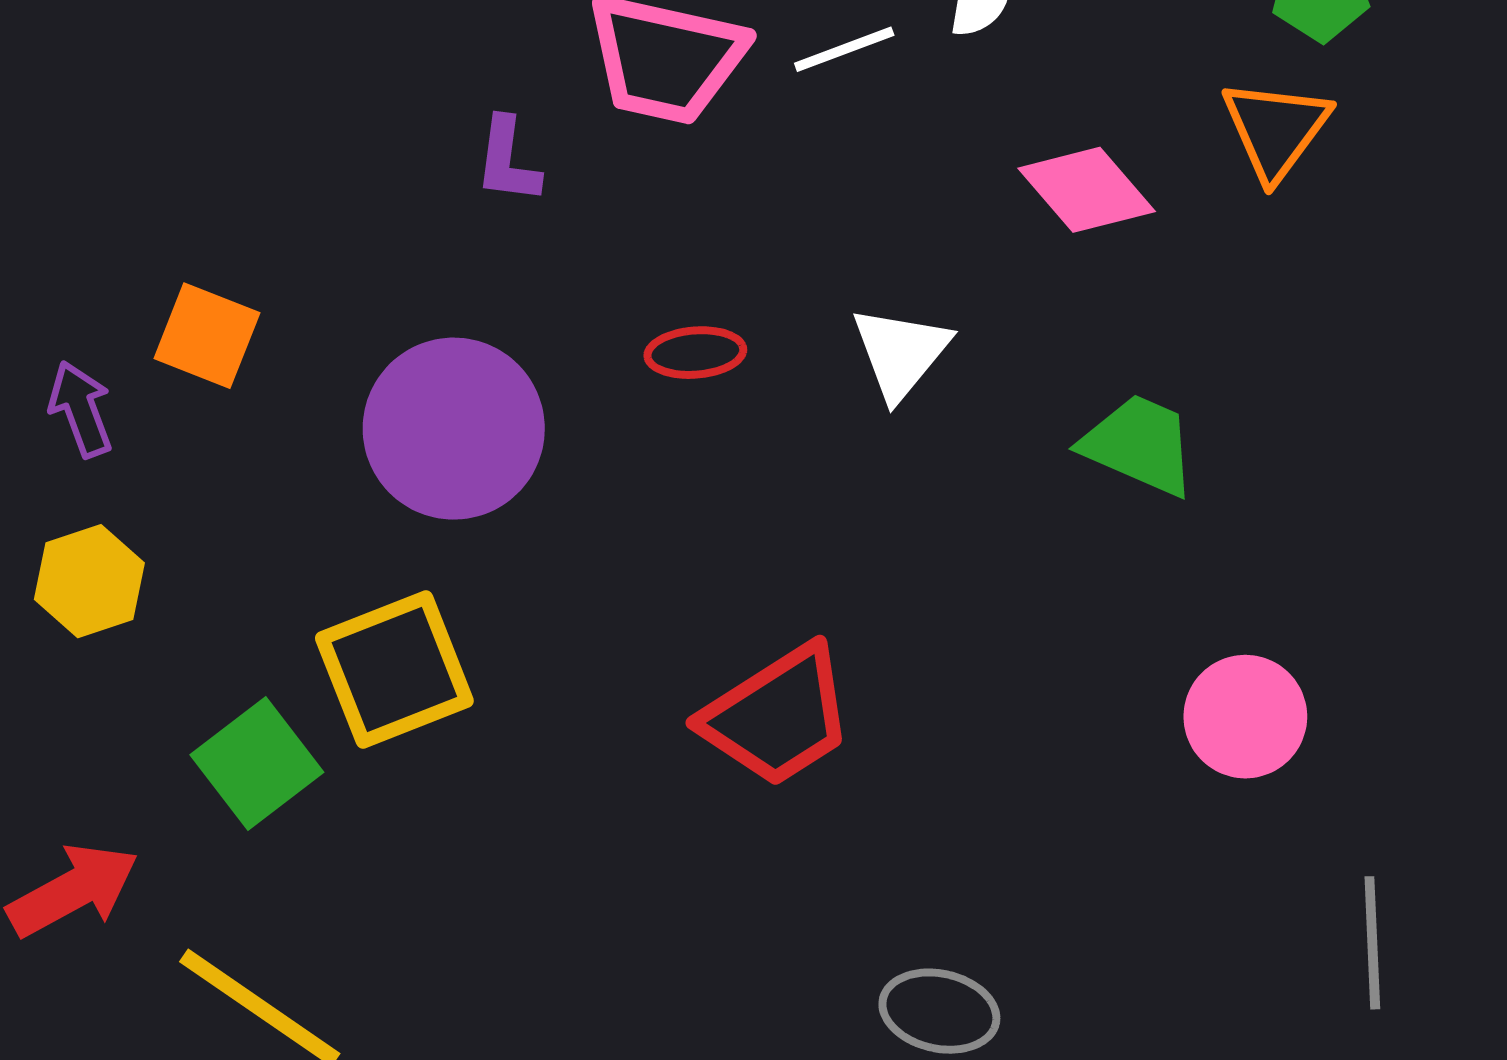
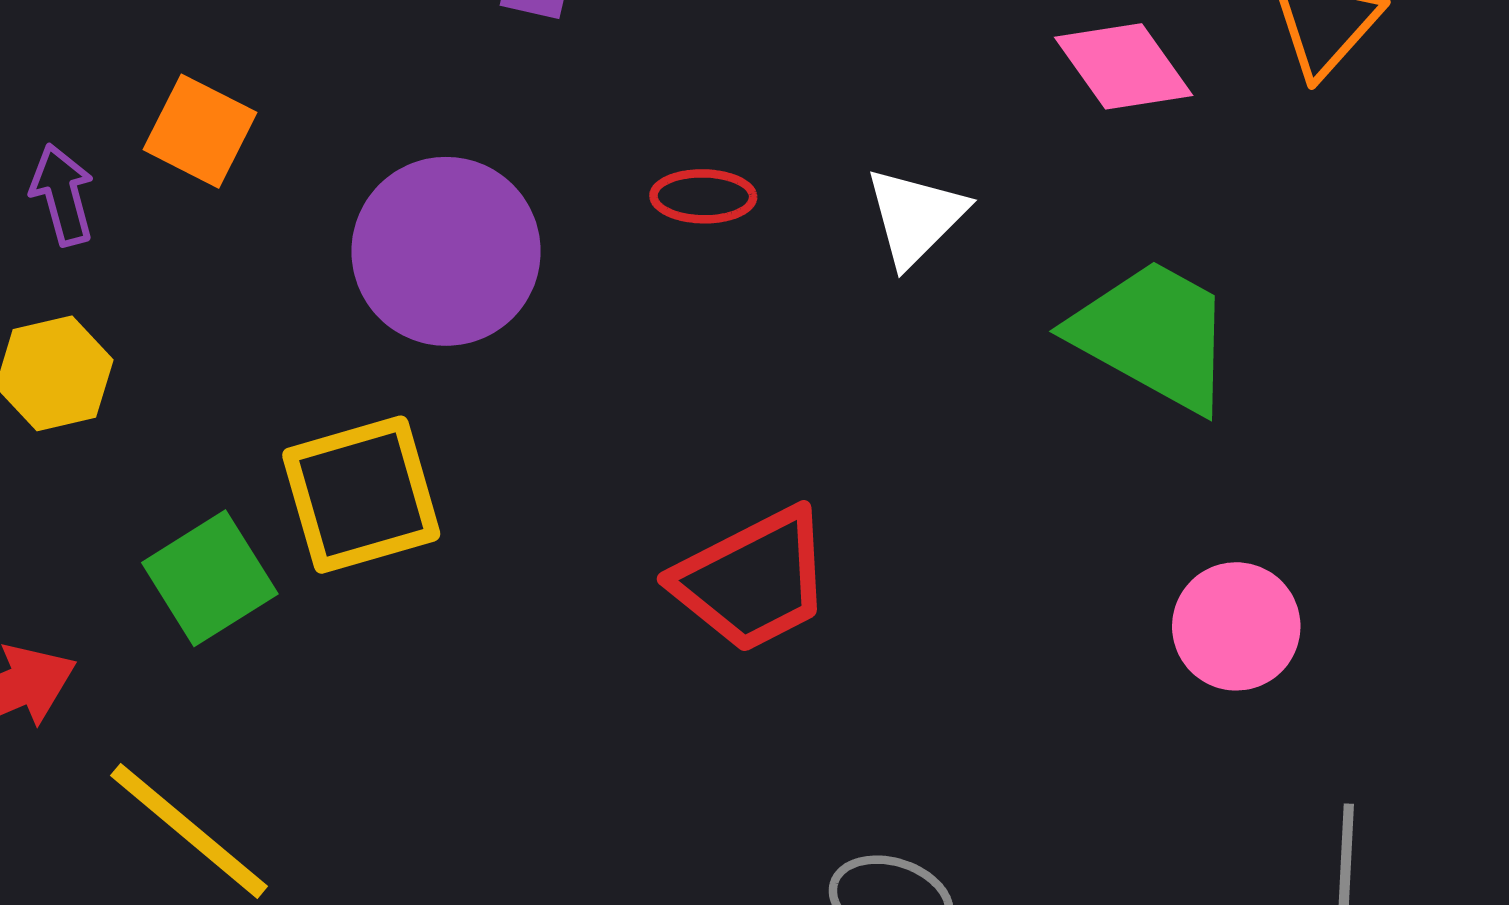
green trapezoid: (1139, 445) -> (1153, 335), size x1.4

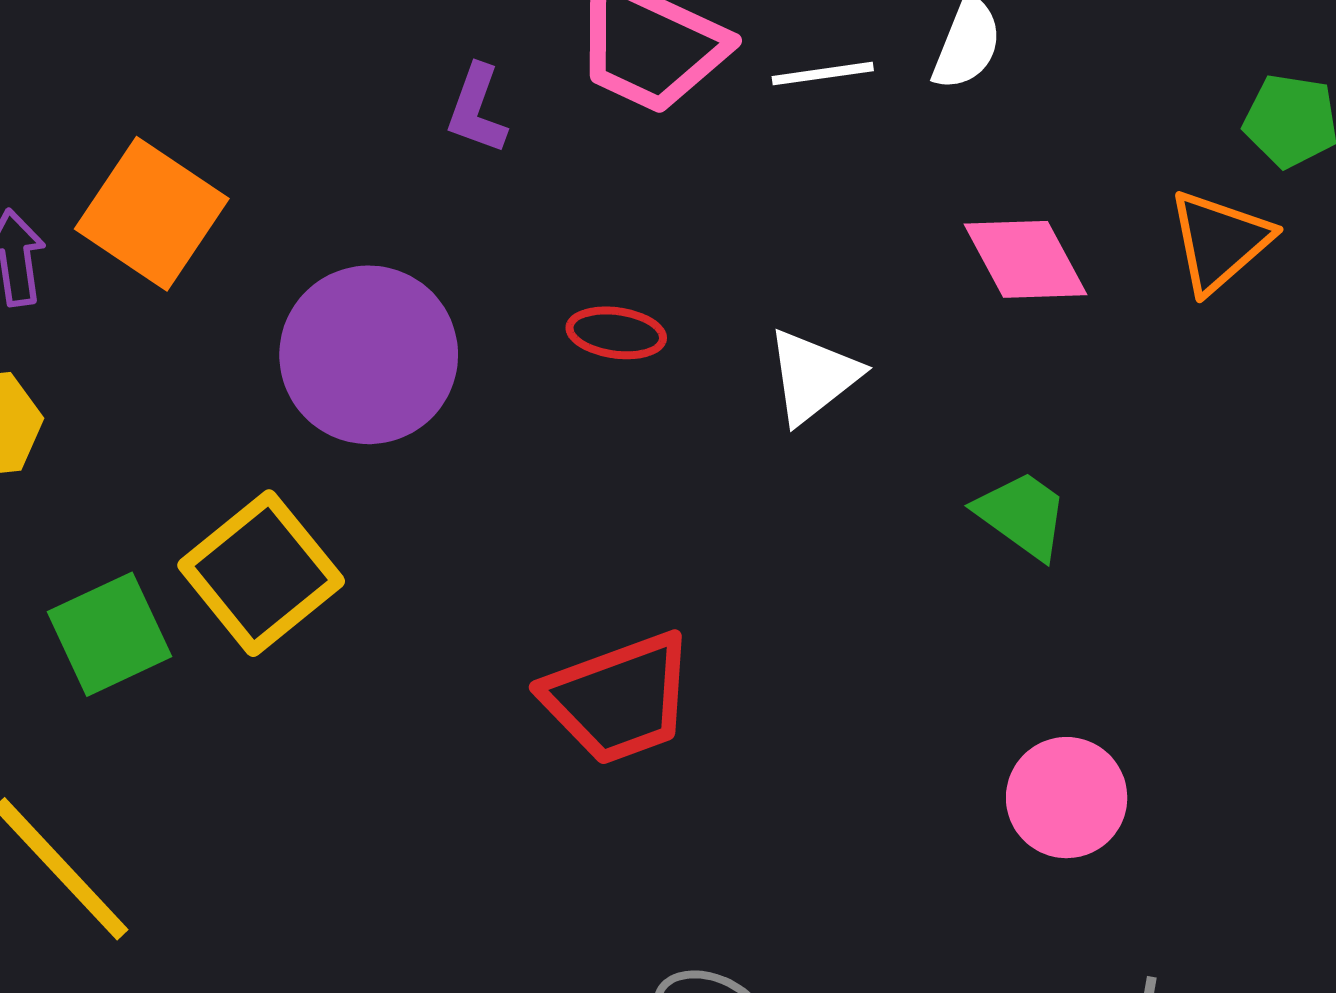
orange square: (200, 131) -> (152, 214), size x1.4
green trapezoid: (1153, 335) -> (1022, 515), size x0.6
yellow square: (361, 495) -> (261, 573), turned -30

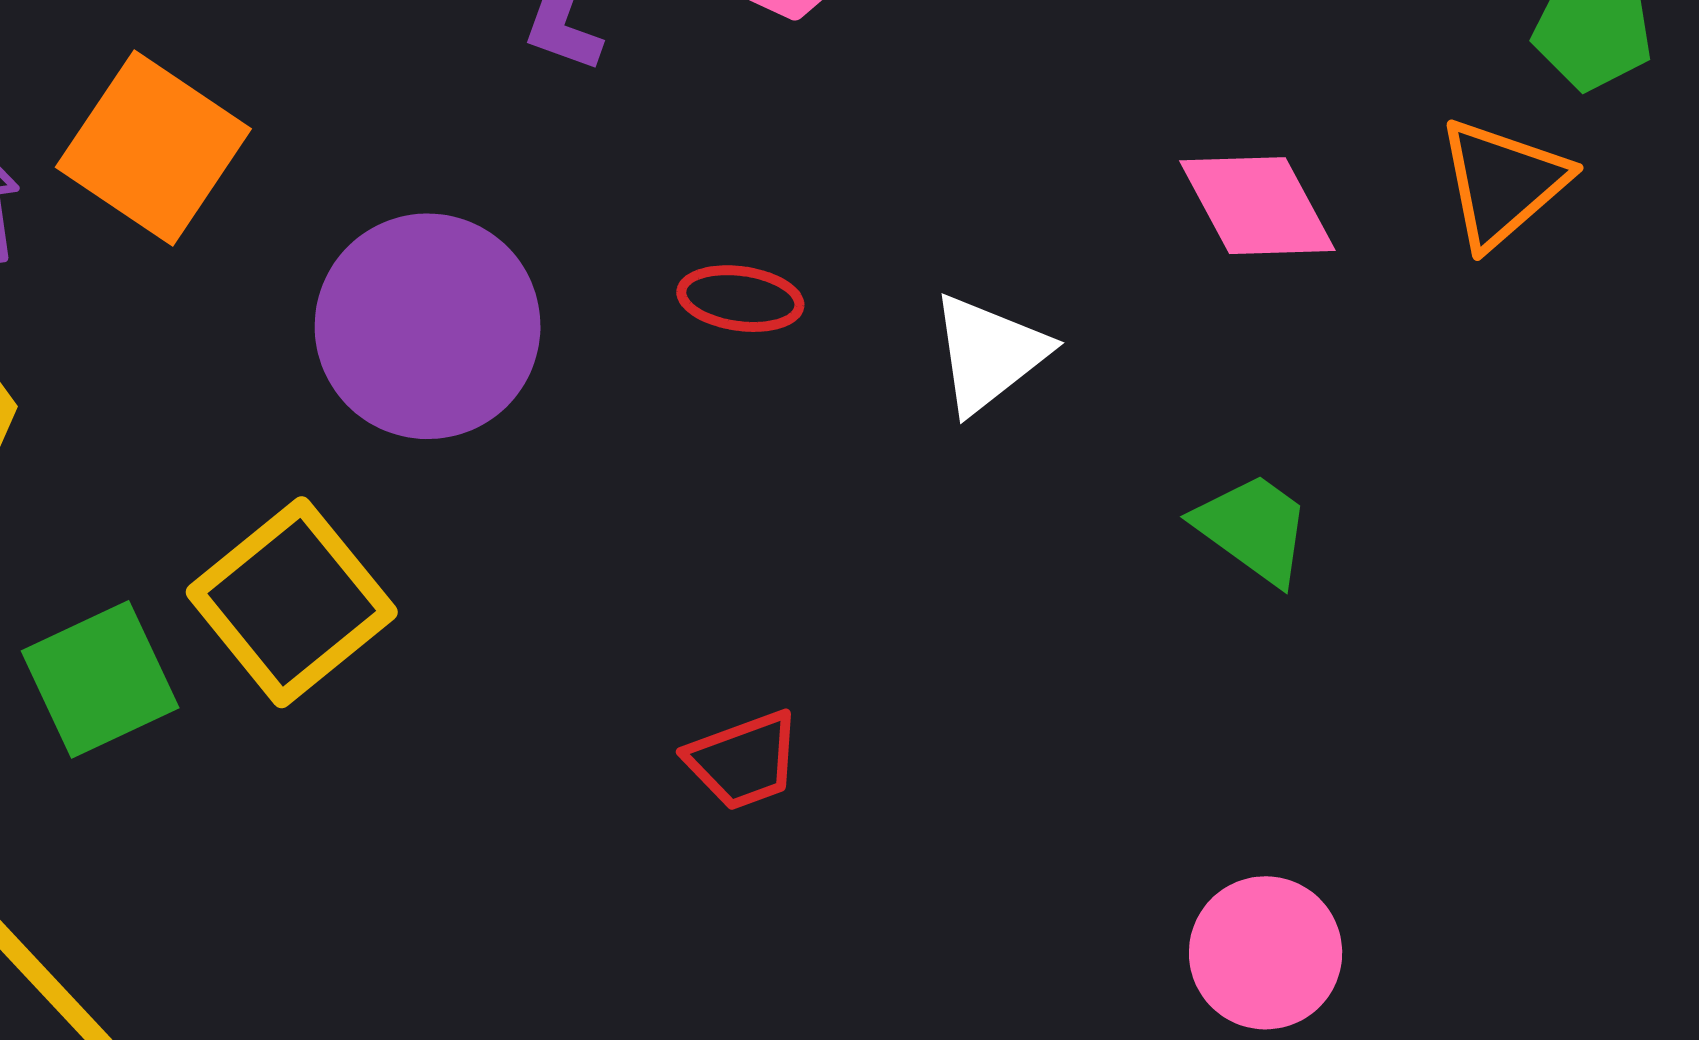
red trapezoid: (619, 698) -> (743, 760), size x0.6
pink circle: (1067, 798) -> (1266, 953), moved

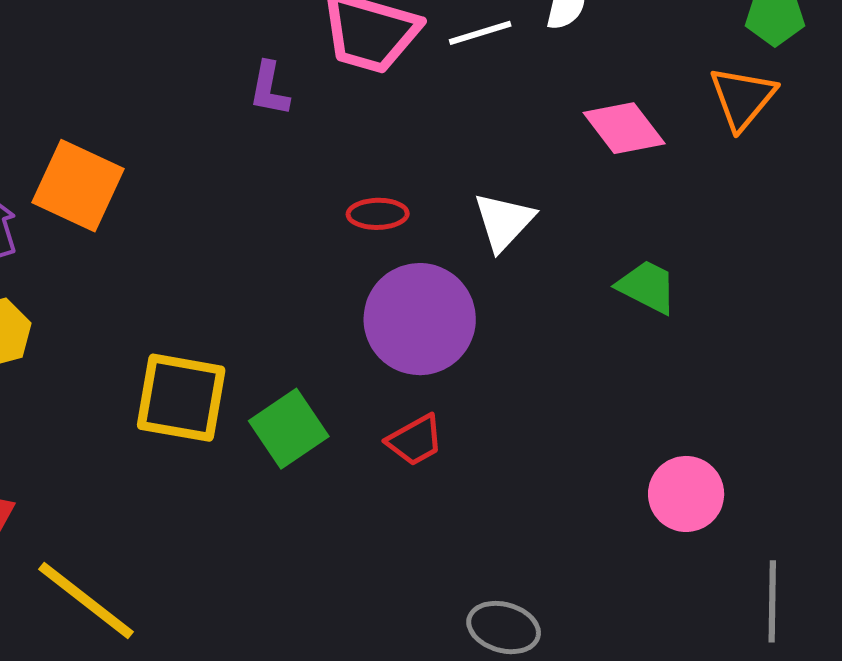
purple circle: (428, 326) -> (420, 319), moved
yellow square: (292, 602) -> (181, 398), turned -32
green square: (100, 679) -> (289, 429), moved

